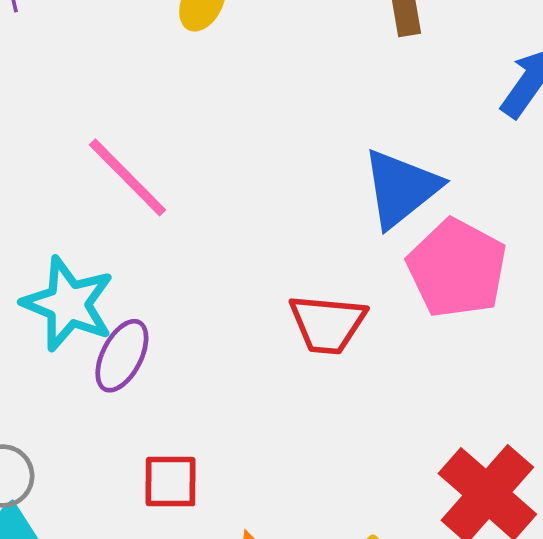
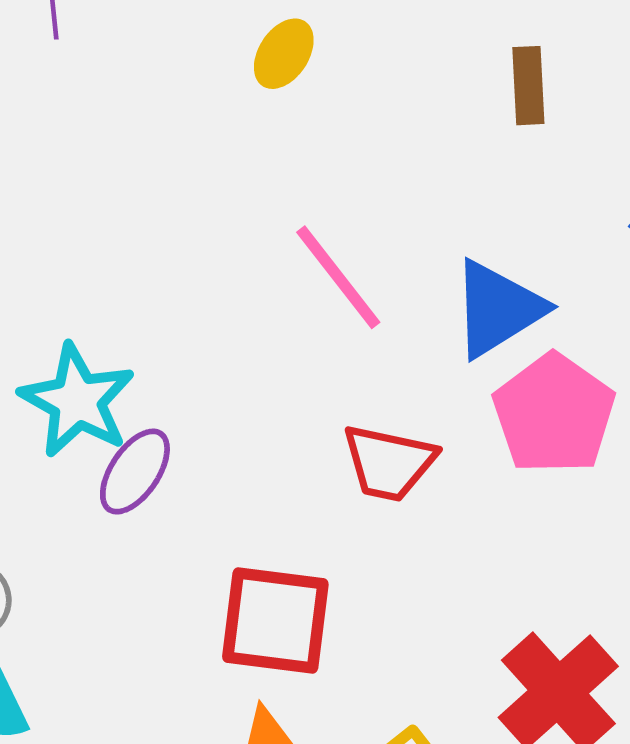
pink line: (128, 177) -> (338, 277), moved
red square: (171, 482) -> (275, 621), moved, size x1.6

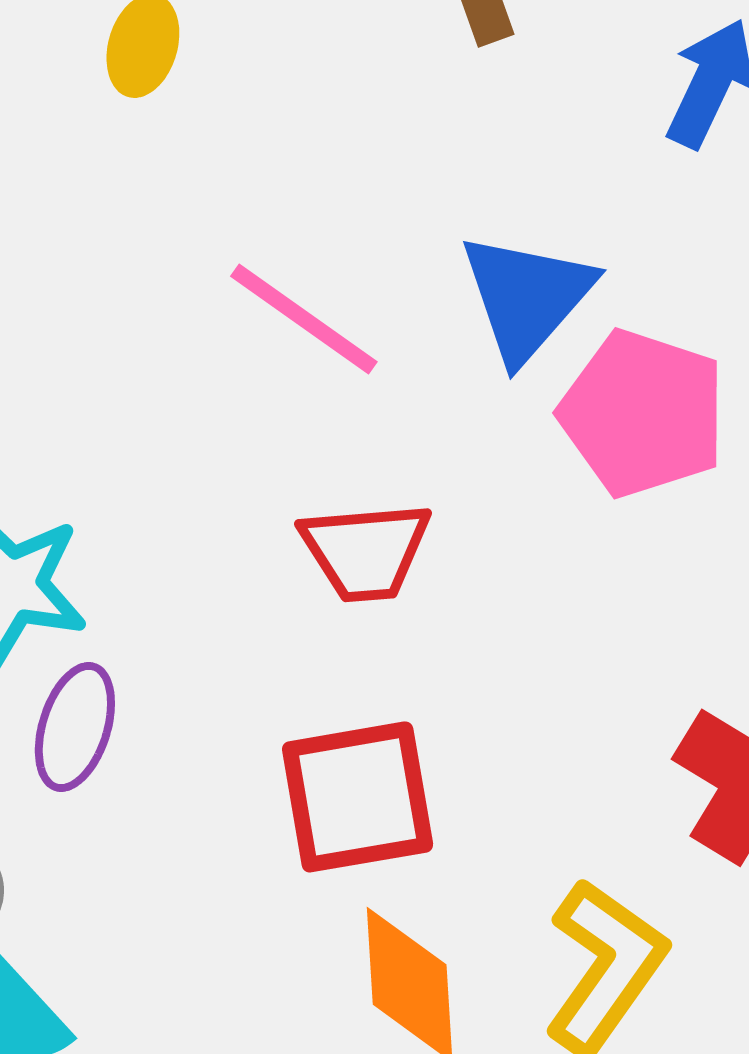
red trapezoid: (389, 463) -> (366, 551), moved
purple ellipse: (135, 472) -> (75, 727), moved

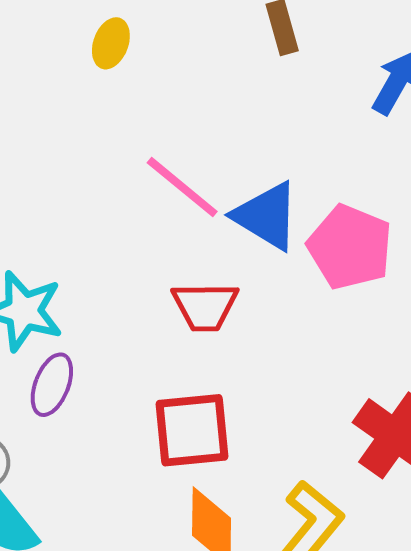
blue triangle: (527, 297) -> (266, 216), moved, turned -44

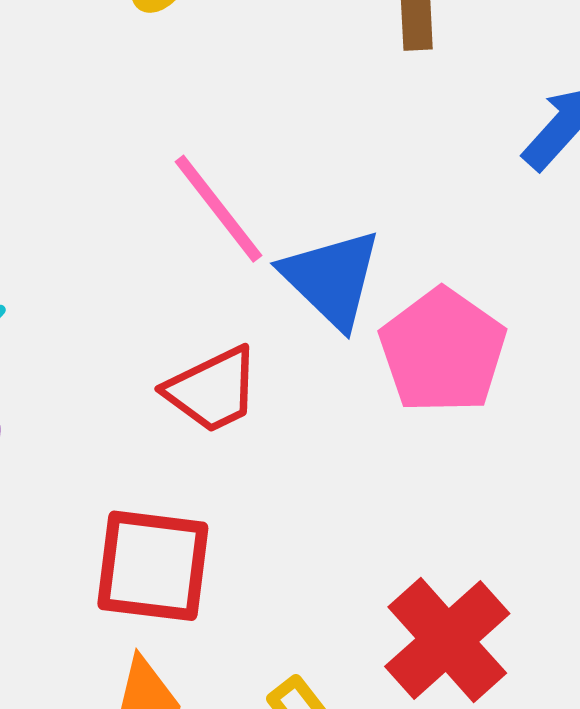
red trapezoid: (205, 306) -> (212, 390), turned -38

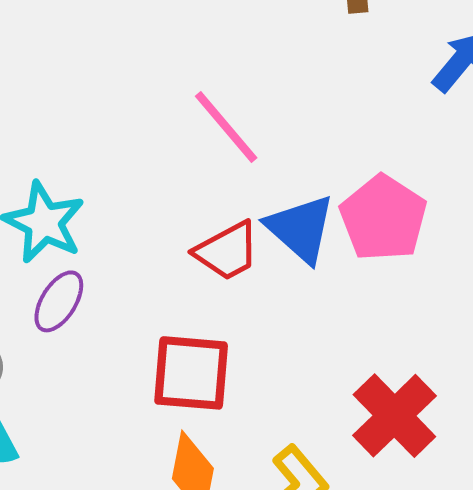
blue triangle: (331, 278) -> (301, 228), moved

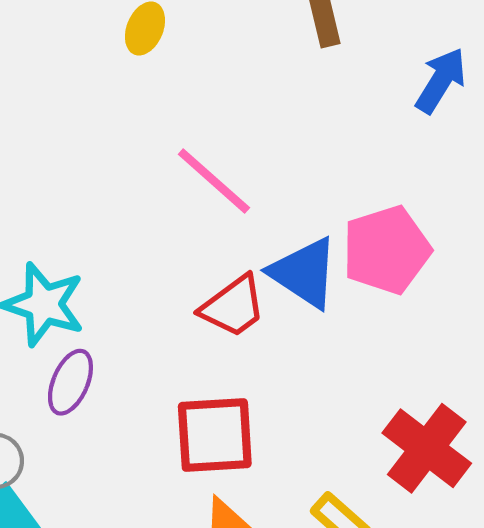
pink pentagon: (383, 218) -> (386, 250), turned 30

